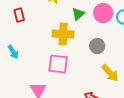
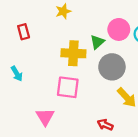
green triangle: (78, 14) -> (97, 42), moved
gray circle: (97, 46) -> (112, 67), size x1.5

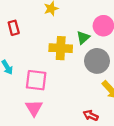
pink square: (68, 87) -> (36, 80), moved

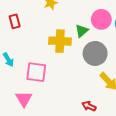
pink triangle: (34, 108) -> (24, 99), moved

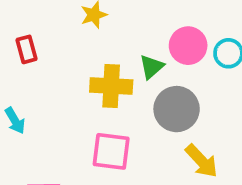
pink square: (36, 72) -> (111, 151), moved

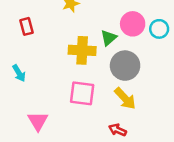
yellow arrow: (202, 161) -> (125, 98), moved

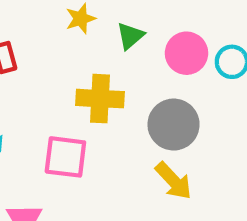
green triangle: (109, 38) -> (130, 36), moved
pink square: (82, 93) -> (65, 157), moved

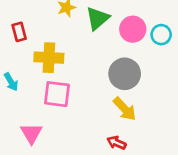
green triangle: (130, 36) -> (98, 18), size x1.4
yellow cross: (100, 99) -> (49, 58), moved

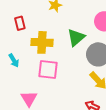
green triangle: (98, 18) -> (76, 37), moved

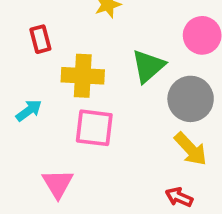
cyan arrow: (14, 60) -> (29, 110), turned -96

